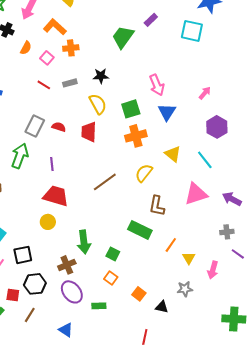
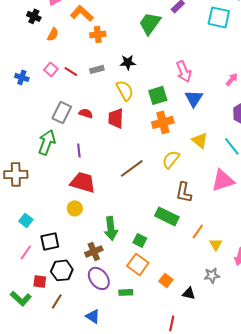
pink square: (47, 58) -> (51, 69), moved
orange square: (111, 278) -> (138, 264), size x1.5

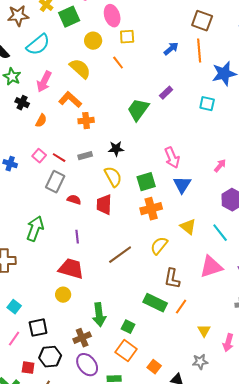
cyan square: (219, 17) -> (207, 104), size x0.7
gray rectangle: (62, 112) -> (55, 182), moved
purple line: (79, 150) -> (77, 237), moved
orange line: (198, 231) -> (181, 307), moved

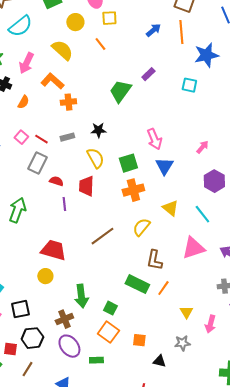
purple line: (77, 237) -> (64, 204), moved
orange square: (154, 367) -> (139, 340), moved, turned -32

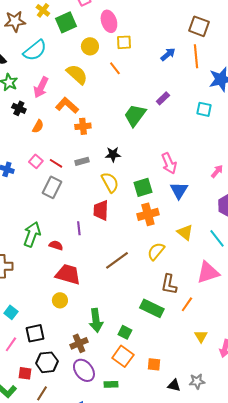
red semicircle: (56, 181) -> (56, 245), moved
orange line: (163, 288) -> (187, 304), moved
gray star: (182, 343) -> (197, 381), moved

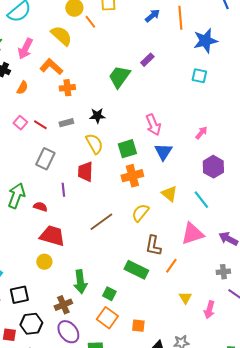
orange line: (115, 68) -> (90, 22), moved
cyan square: (204, 109) -> (199, 76), moved
gray rectangle: (52, 187) -> (45, 159), moved

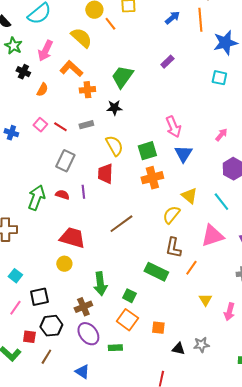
green trapezoid: (119, 77) -> (122, 77), moved
black star: (97, 116) -> (114, 108), moved
red semicircle: (40, 207) -> (62, 195), moved
yellow semicircle: (140, 213) -> (171, 215), moved

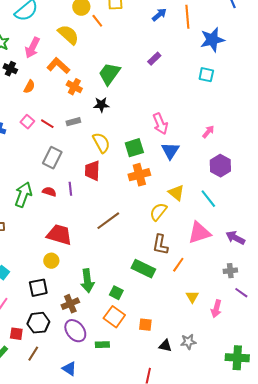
orange cross: (87, 90) -> (74, 87), turned 35
black square: (39, 297) -> (38, 288), moved

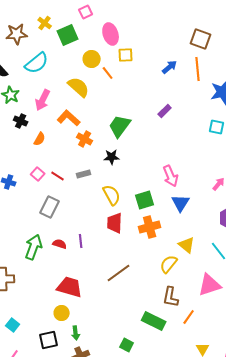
gray rectangle: (52, 158) -> (50, 207), moved
red trapezoid: (92, 171) -> (115, 223), moved
green arrow: (87, 281) -> (76, 333), moved, size x0.6

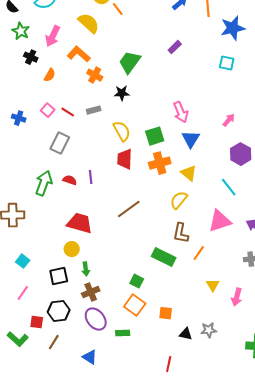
yellow triangle: (187, 245) -> (189, 173), moved

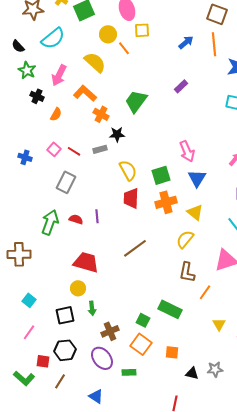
black star: (122, 93) -> (117, 134), moved
green rectangle: (164, 257) -> (170, 309), moved
brown cross: (91, 292) -> (110, 331), moved

